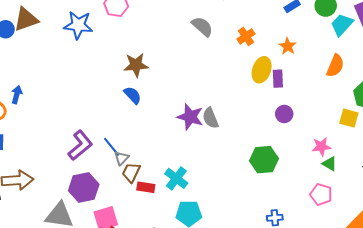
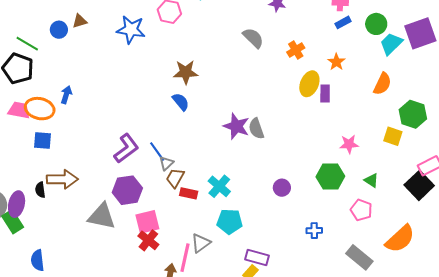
brown triangle: (26, 19) -> (80, 21), size x0.6
purple circle: (284, 114) -> (282, 188), moved
pink star: (321, 147) -> (349, 144), moved
green hexagon: (264, 160) -> (330, 176), moved

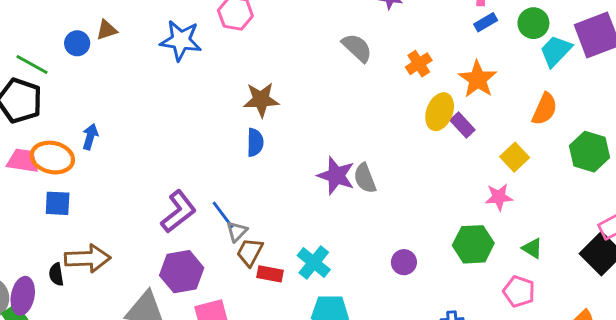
orange star: (336, 62) -> (478, 79), size x1.5
purple rectangle: (325, 93) -> (462, 125), turned -42
blue semicircle: (181, 102) -> (255, 142), turned 42
yellow square: (393, 136) -> (515, 157), moved, turned 30

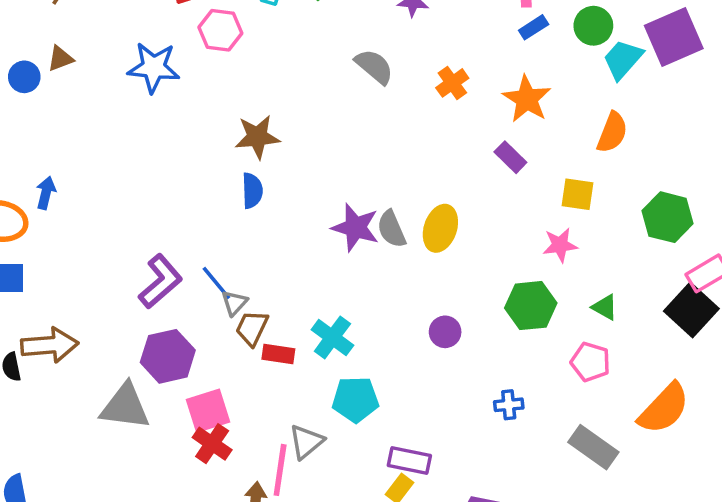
yellow ellipse: (440, 112) -> (440, 228), moved
green hexagon: (590, 152) -> (668, 217), moved
yellow square: (515, 157) -> (577, 194), turned -36

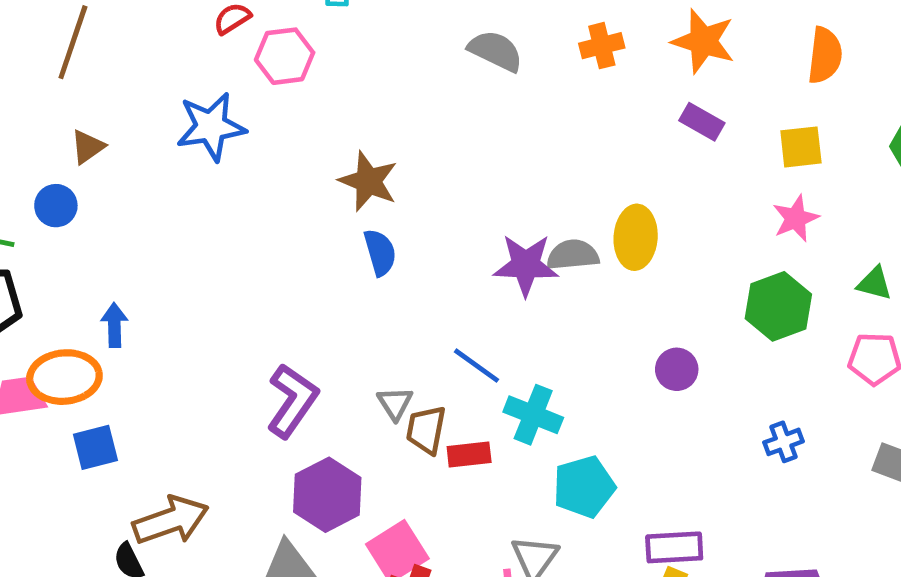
blue circle: (24, 77) -> (56, 206), moved
orange cross: (452, 83) -> (602, 46), turned 36
brown star: (257, 137) -> (368, 181), turned -30
gray semicircle: (391, 229) -> (573, 255), turned 123
blue line: (216, 283) -> (476, 366), moved

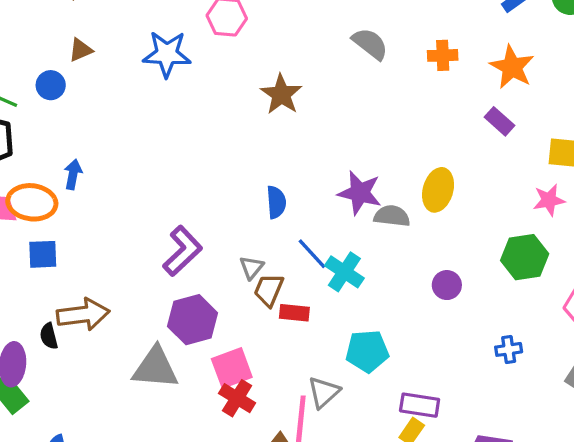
brown star: (368, 181) -> (281, 94), moved
blue semicircle: (380, 252) -> (276, 202), moved
gray semicircle: (573, 255) -> (392, 216), moved
cyan cross: (533, 415) -> (344, 272), moved

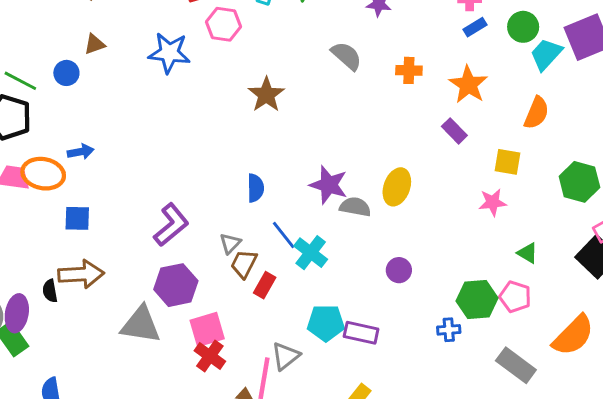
blue arrow: (73, 174) -> (81, 152), turned 65
blue square: (43, 254) -> (77, 218), moved
green hexagon: (525, 257) -> (477, 300), moved
red rectangle: (294, 313) -> (265, 285), turned -70
purple rectangle: (420, 405) -> (361, 333), moved

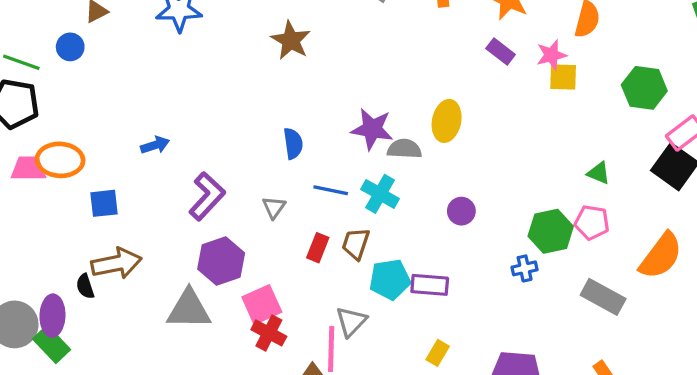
blue arrow: (81, 152) -> (155, 145), moved
pink star: (493, 202) -> (551, 55), moved
blue line: (284, 235) -> (331, 190), turned -32
cyan cross: (311, 253) -> (380, 194), moved
brown trapezoid: (244, 264) -> (356, 244), moved

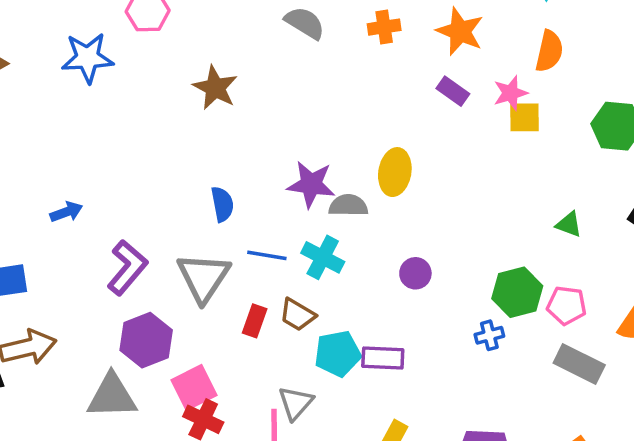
gray triangle: (274, 207) -> (203, 277), size x2.0
pink pentagon: (592, 222) -> (567, 305), moved
brown trapezoid: (356, 244) -> (297, 315), turned -76

